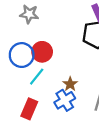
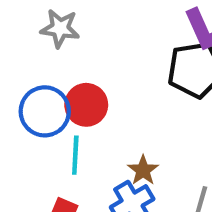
cyan line: (37, 77) -> (75, 155), turned -36

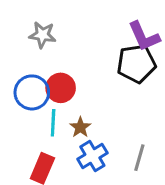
brown star: (143, 170) -> (80, 127), moved

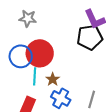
red circle: (61, 88) -> (40, 53), size x1.4
blue cross: (92, 156) -> (61, 98), turned -30

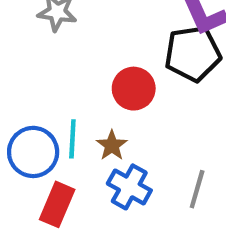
red circle: (40, 53) -> (134, 89), moved, size x0.7
blue circle: (21, 56) -> (33, 152), moved

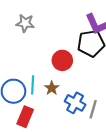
blue cross: (129, 187) -> (75, 103), moved

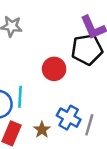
brown star: (52, 88) -> (42, 130), moved

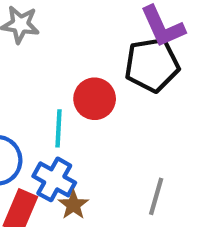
cyan line: (20, 97) -> (59, 128), moved
blue cross: (69, 118) -> (54, 179), moved

